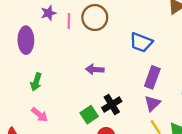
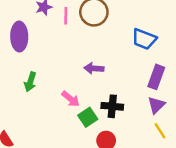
black cross: (112, 104) -> (112, 106), turned 36
pink arrow: (39, 115) -> (71, 99), moved

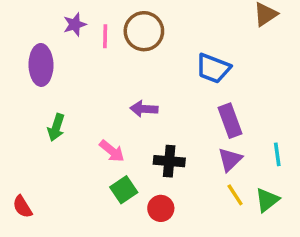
purple rectangle: (156, 77) -> (230, 121), turned -40
green square: (88, 117) -> (124, 190), moved

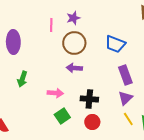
purple star: (75, 24) -> (73, 18), moved
brown circle: (144, 31) -> (74, 43), moved
pink arrow: (112, 151) -> (55, 93), turned -35
red circle: (161, 208) -> (92, 122), moved

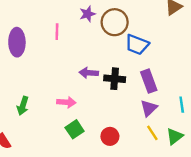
pink line: (51, 25) -> (57, 32), moved
brown circle: (74, 43) -> (115, 22), moved
green arrow: (22, 79) -> (23, 106), moved
black cross: (89, 99) -> (115, 79), moved

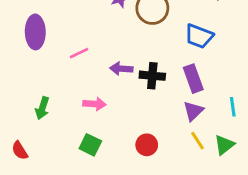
pink line: (57, 32) -> (79, 53), moved, turned 63
blue trapezoid: (137, 45) -> (199, 36), moved
green square: (75, 129) -> (90, 145), moved, turned -30

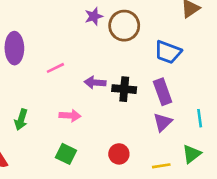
yellow line: (197, 141) -> (161, 166), moved, turned -66

